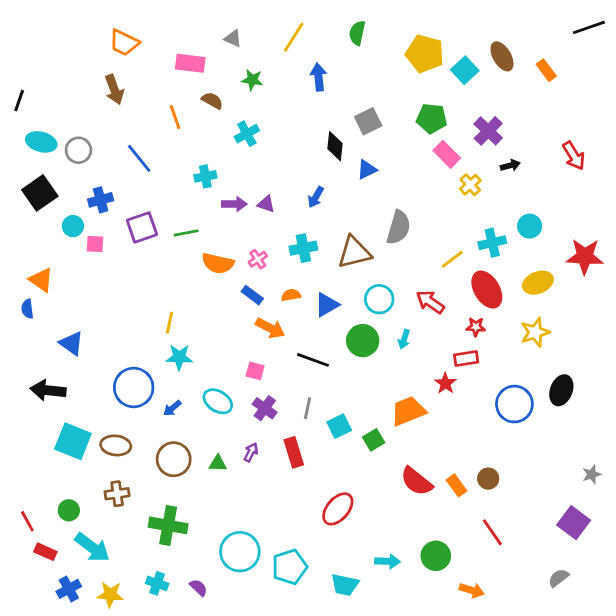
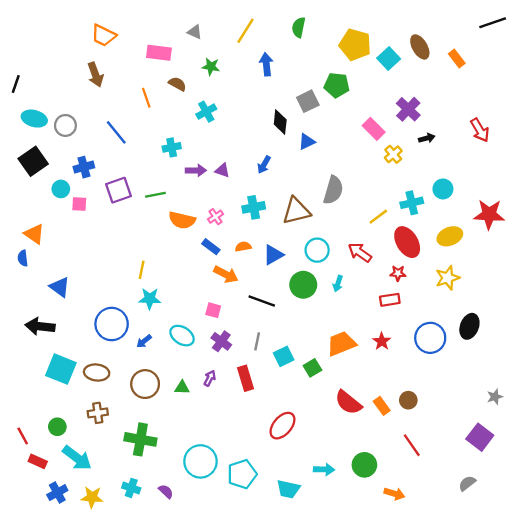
green pentagon: (432, 118) -> (337, 85), moved
red star: (445, 383) -> (382, 341), moved

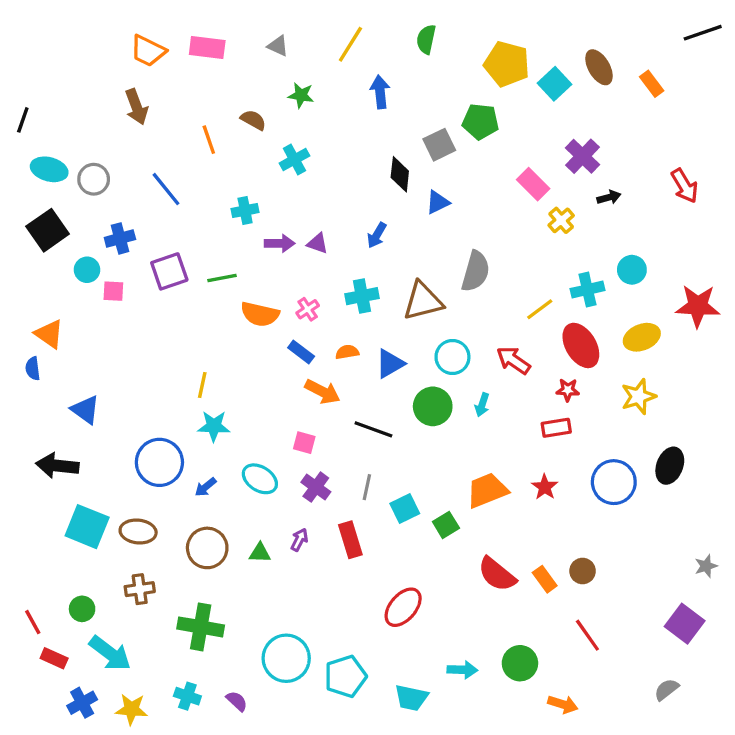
pink rectangle: (159, 53) -> (207, 48), moved

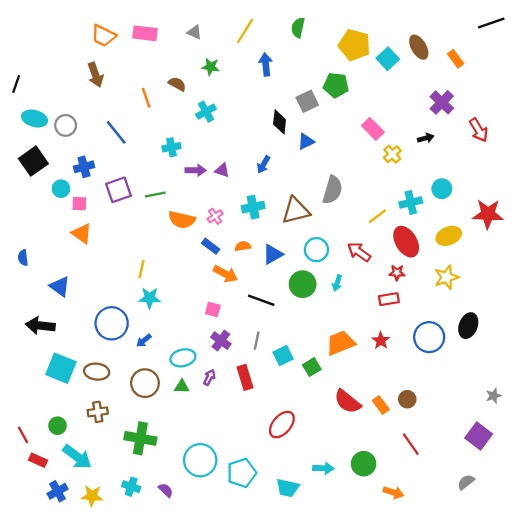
purple cross: (583, 156) -> (442, 102), moved
orange triangle: (49, 334) -> (82, 234), moved
cyan ellipse: (260, 479) -> (183, 358), moved, turned -45

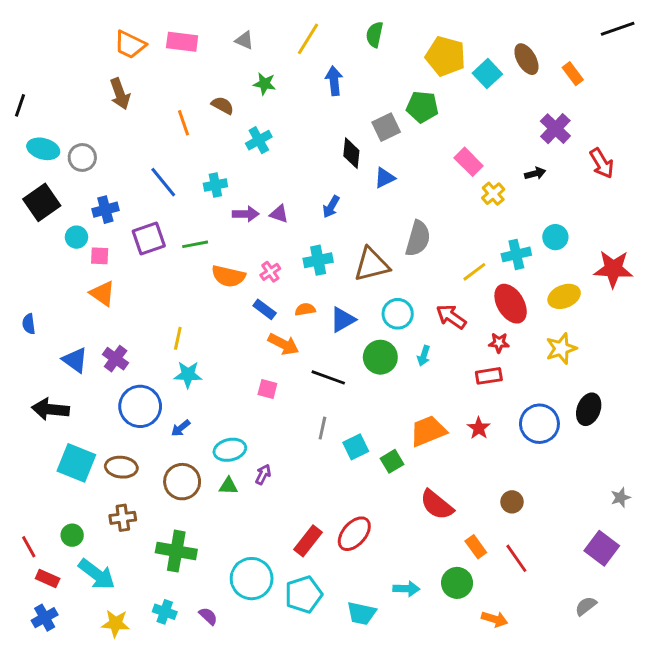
blue line: (116, 132) -> (163, 182), moved
purple cross: (221, 341) -> (116, 359), moved
red rectangle: (245, 377) -> (308, 541), moved, turned 55
orange rectangle: (381, 405) -> (476, 547), moved
blue cross: (58, 491) -> (45, 618), moved

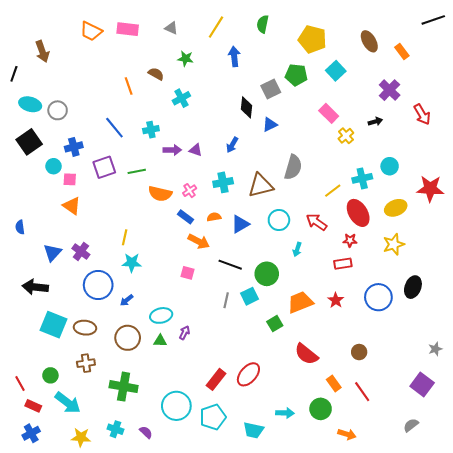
cyan square: (487, 74) -> (336, 71), moved
brown arrow: (120, 94) -> (42, 51), moved
green circle: (380, 357) -> (267, 274), moved
blue triangle: (75, 360) -> (52, 253), turned 36
cyan square: (356, 447) -> (249, 296), moved

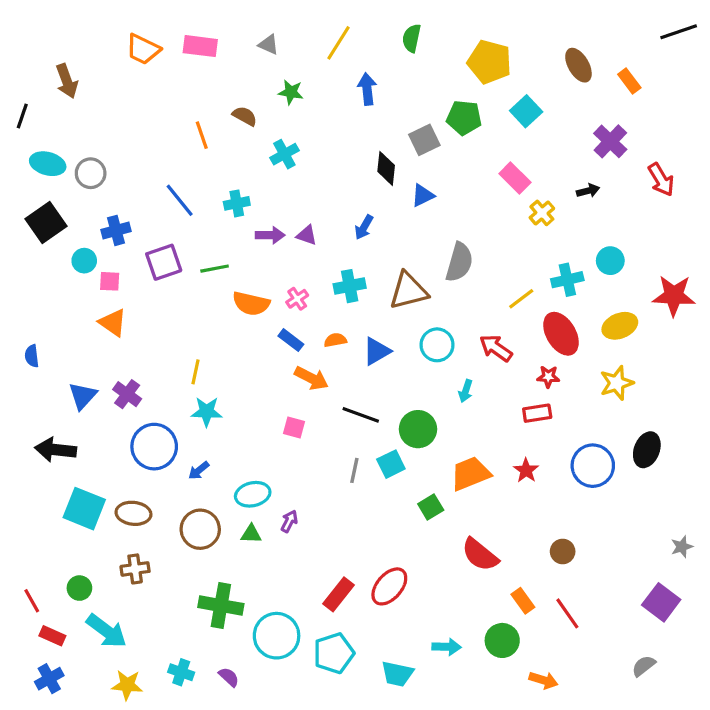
green cross: (124, 387) -> (221, 606), moved

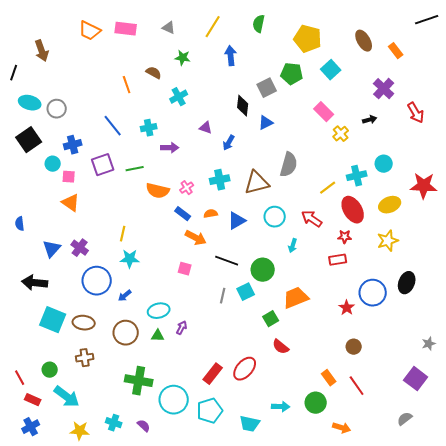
purple triangle: (307, 235) -> (206, 128), moved
red star: (526, 470) -> (347, 308), moved
red semicircle: (480, 555) -> (281, 347), moved, size x0.7

